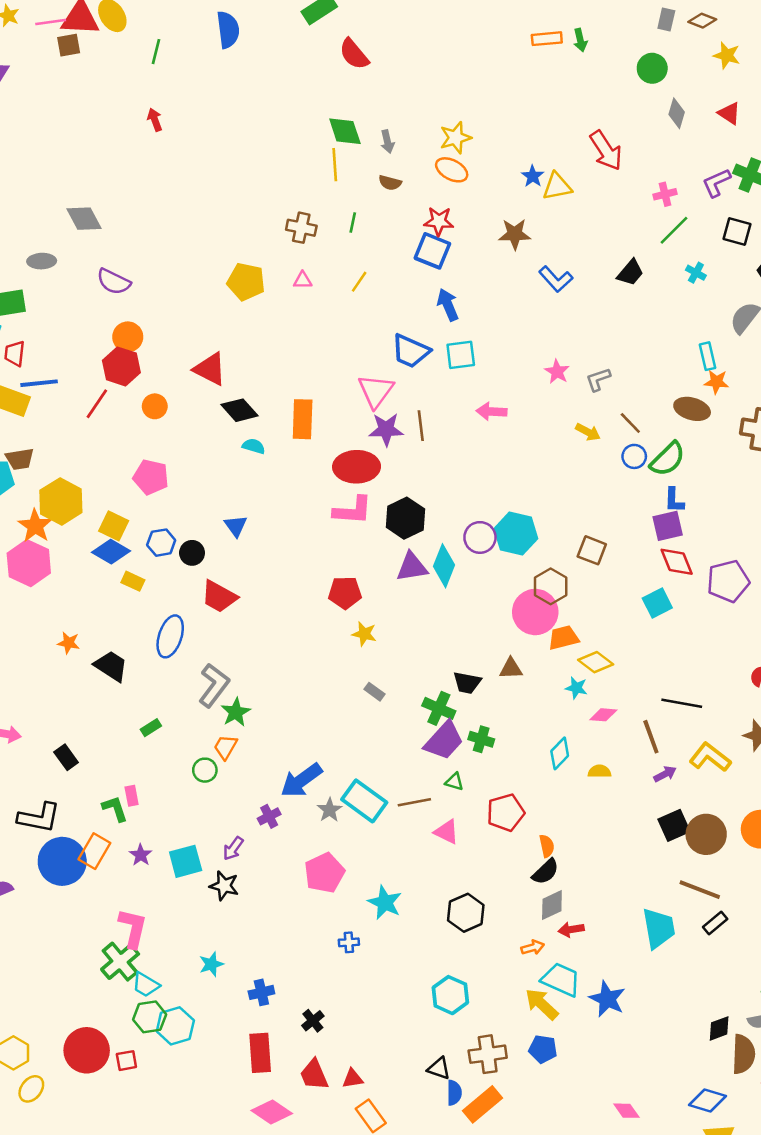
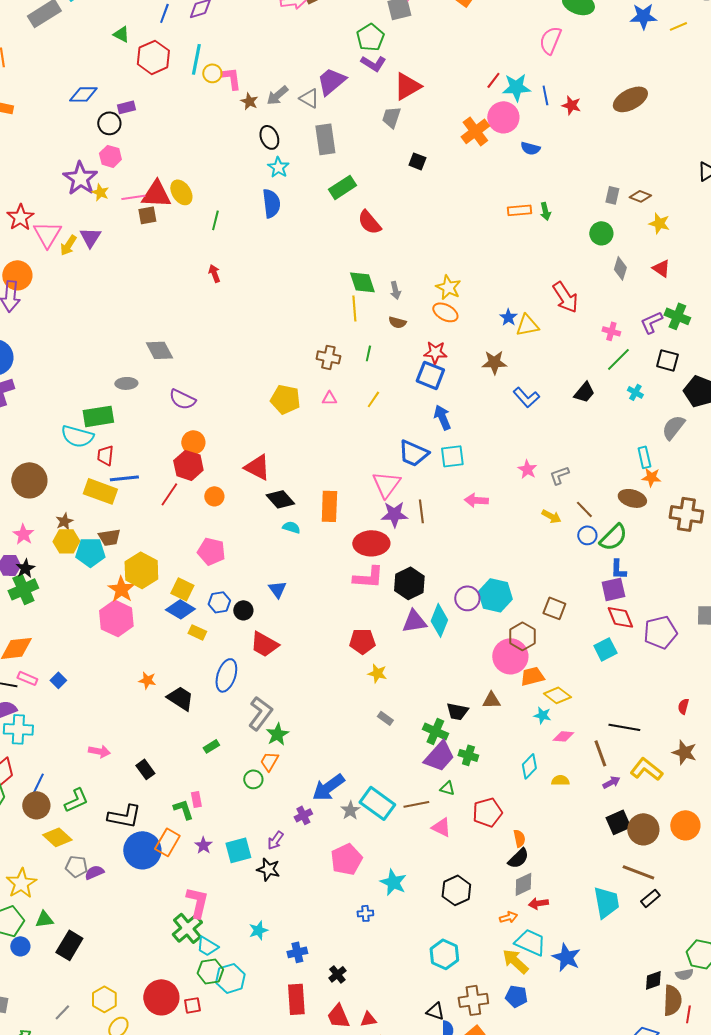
yellow star: (456, 138) -> (448, 287), turned -30
pink cross: (665, 194) -> (611, 331), turned 30

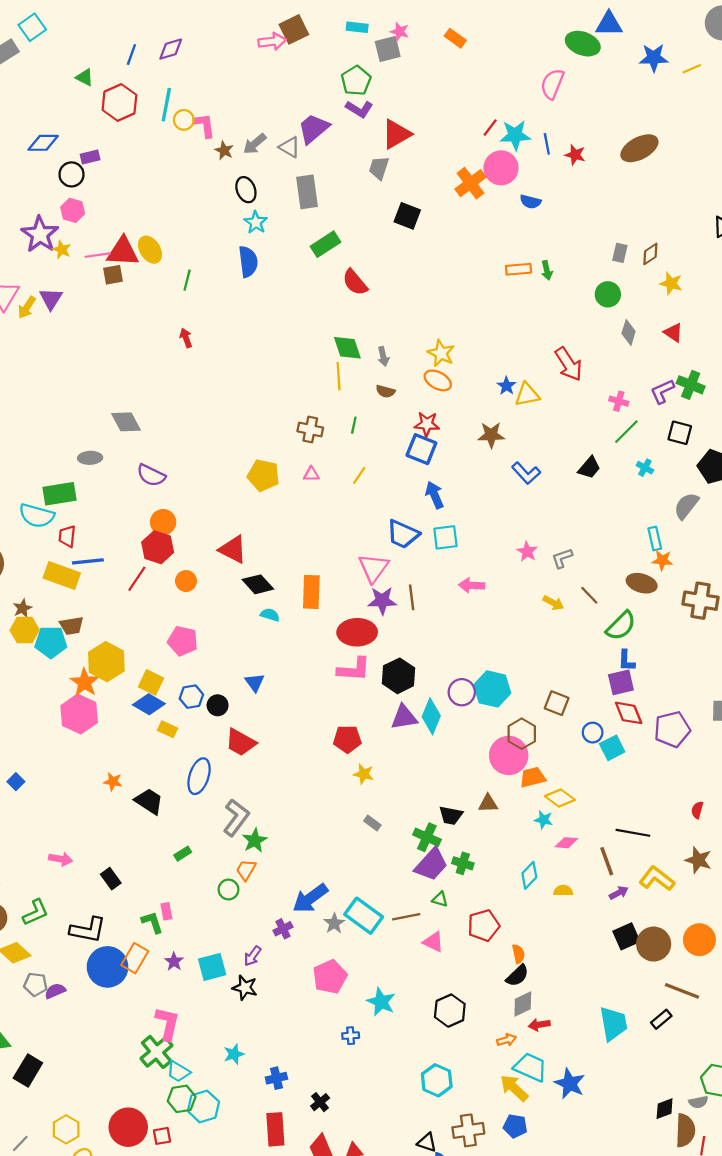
black square: (417, 161) -> (407, 216), size x1.4
brown diamond: (640, 196) -> (650, 254), turned -55
blue circle: (587, 535) -> (593, 733), moved
brown line: (638, 872) -> (682, 991), moved

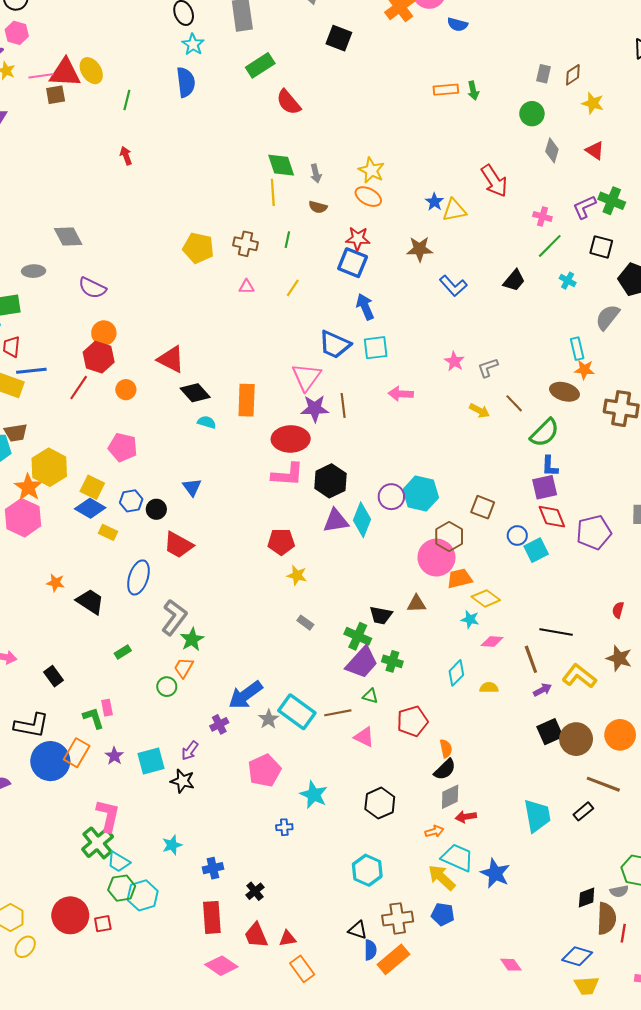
yellow pentagon: (263, 475) -> (198, 248), moved

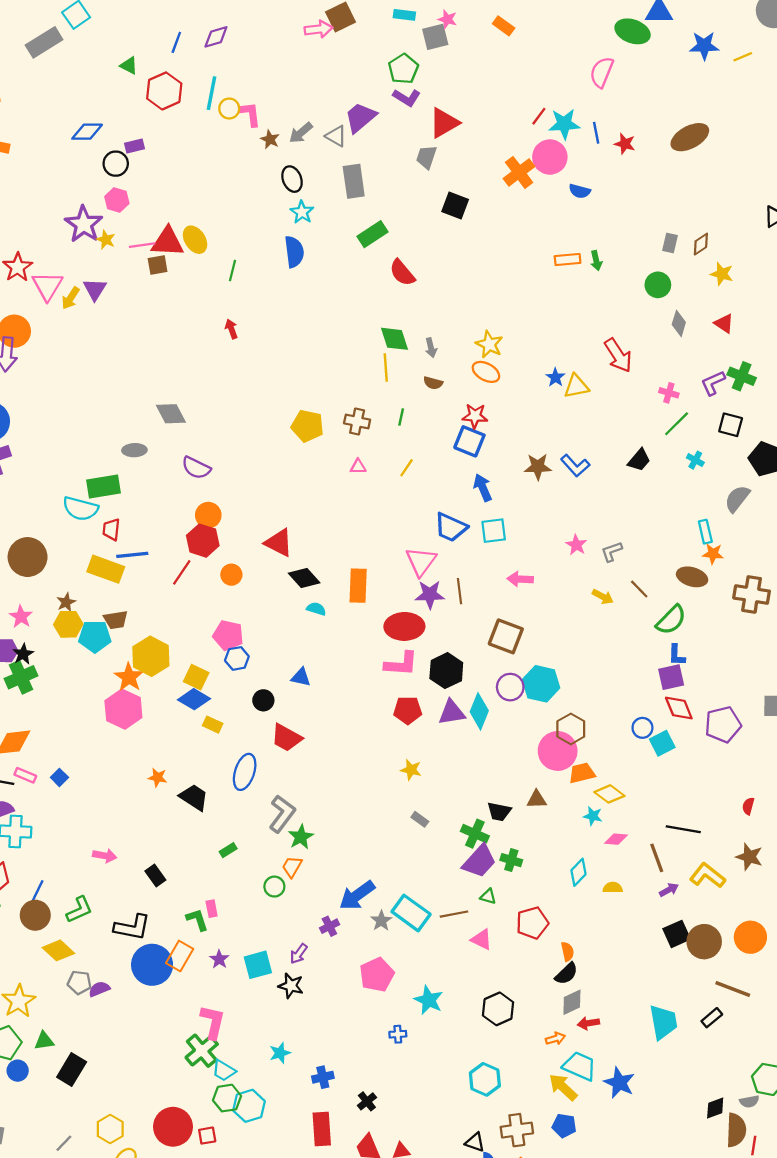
brown star: (420, 249) -> (538, 467), moved
blue triangle: (192, 487) -> (301, 677), turned -42
blue hexagon: (131, 501) -> (237, 658), moved
brown square: (483, 507) -> (506, 636), moved, size x1.4
red pentagon: (281, 542) -> (408, 710), moved

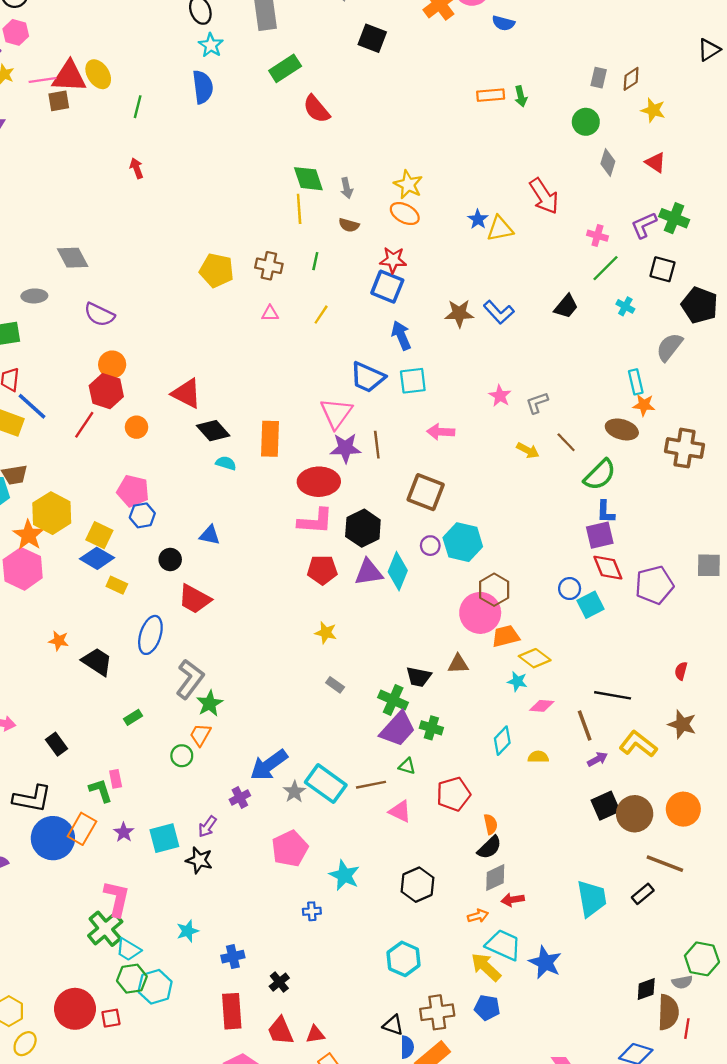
blue line: (132, 555) -> (32, 406), turned 48
purple circle: (510, 687) -> (430, 546), size x0.7

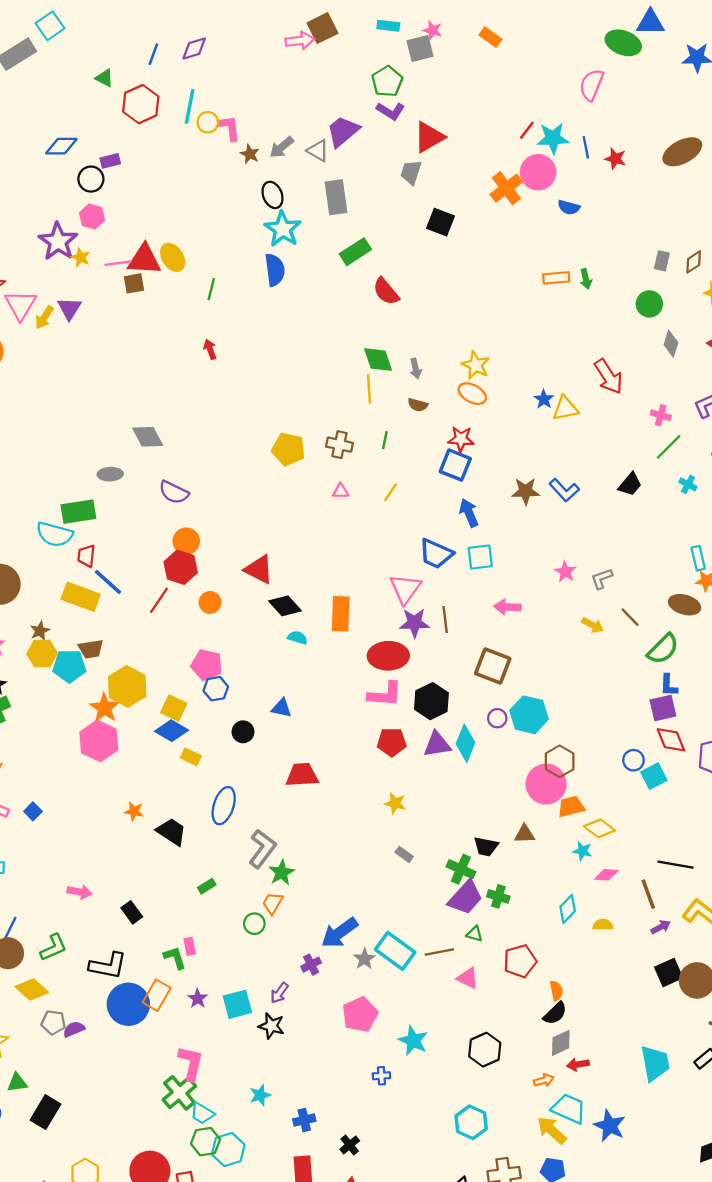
cyan star: (211, 45) -> (283, 229), size x1.5
red trapezoid: (195, 599) -> (302, 775), moved, turned 148

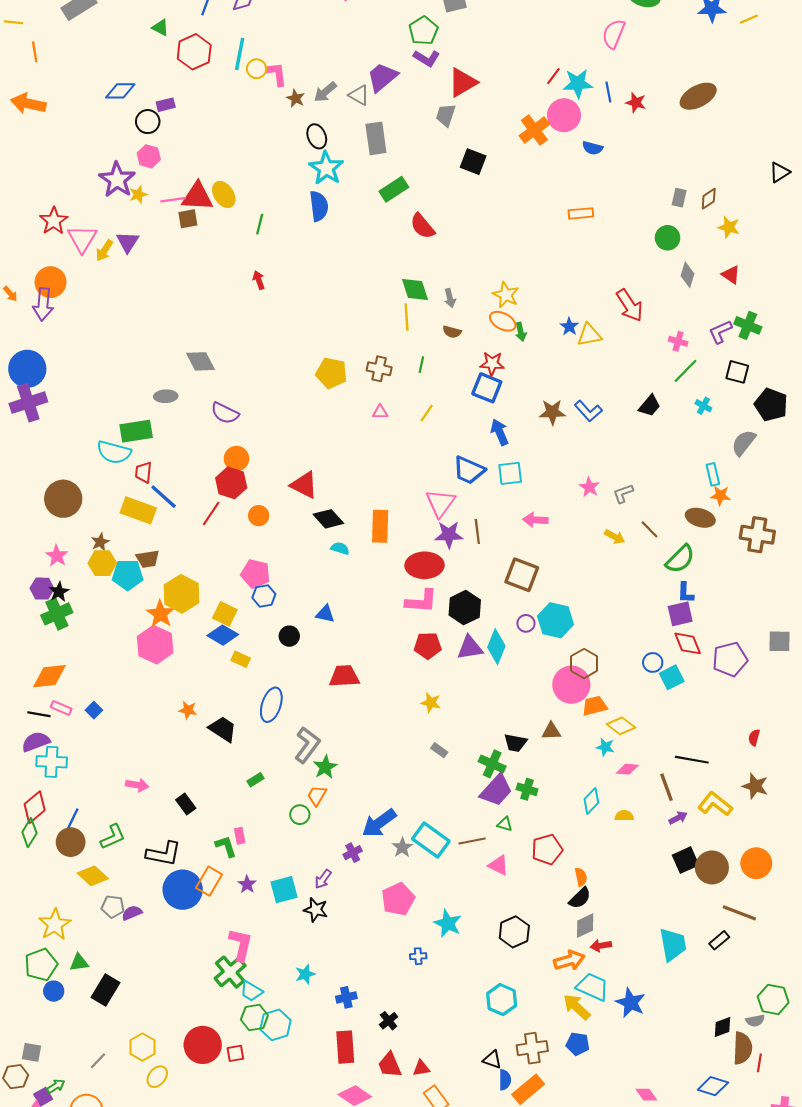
yellow star: (81, 257) -> (138, 194), turned 30
green arrow: (586, 279) -> (521, 332), moved
orange arrow: (544, 1080) -> (569, 960), size x1.6

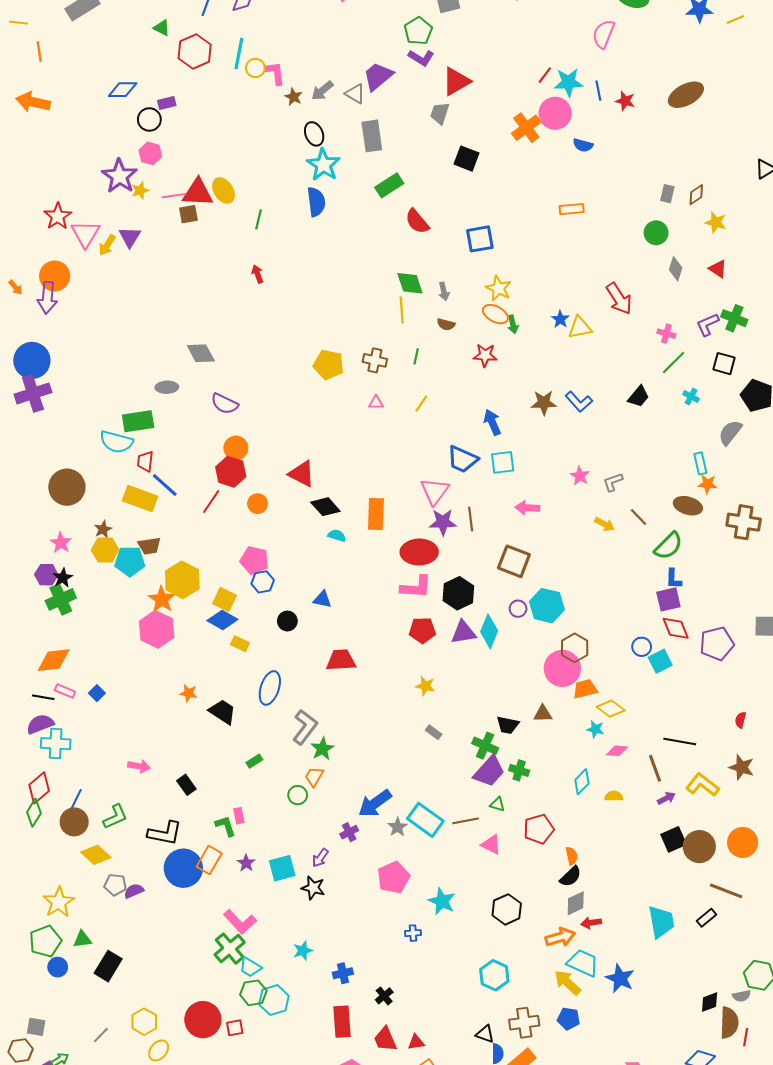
blue square: (487, 388) -> (480, 239), moved, turned -32
pink L-shape: (241, 945) -> (240, 922), turned 124

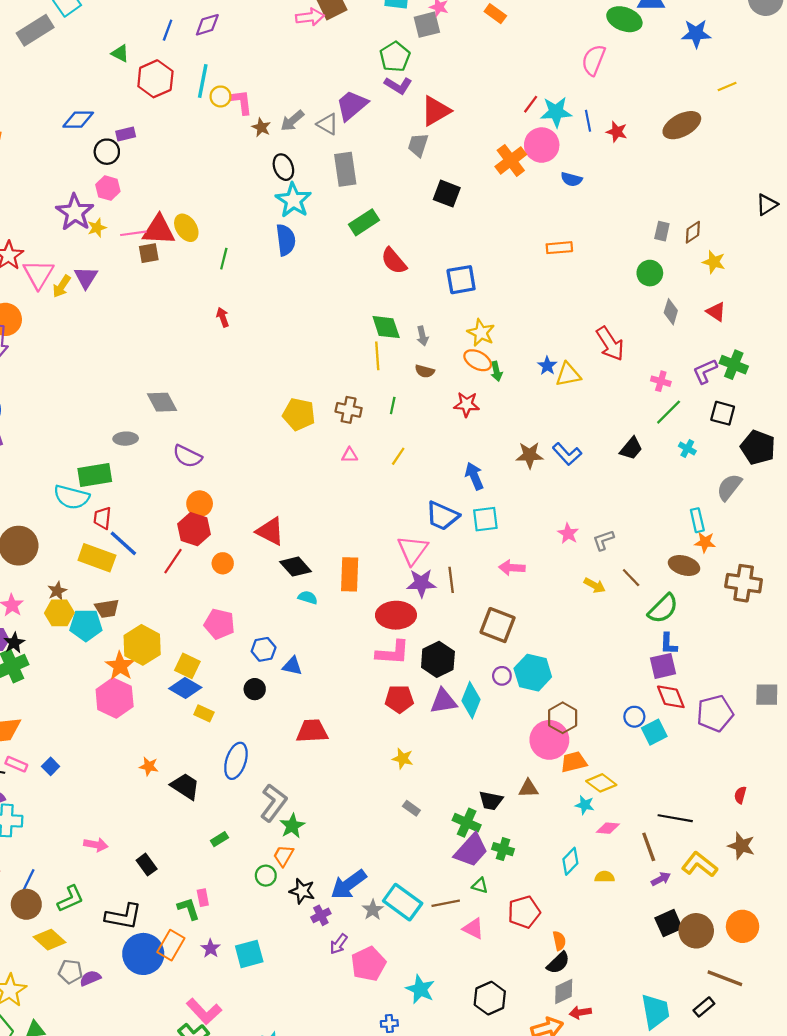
yellow line: (735, 20) -> (727, 87), moved
blue hexagon: (263, 582) -> (264, 649), moved
purple arrow: (320, 858) -> (339, 944), moved
black star: (313, 888) -> (302, 891), moved

